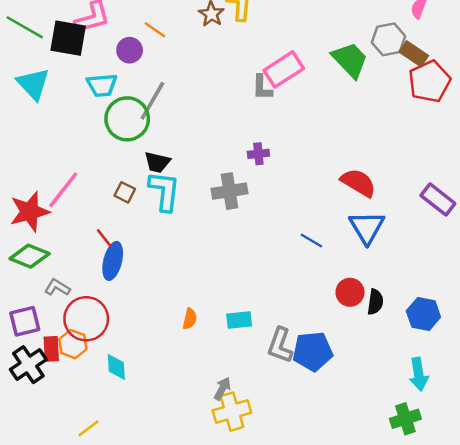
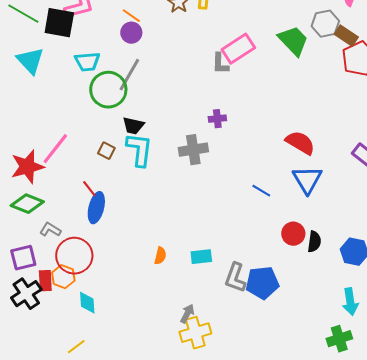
purple circle: (130, 50) -> (131, 33), moved
cyan diamond: (116, 367) -> (87, 303), moved

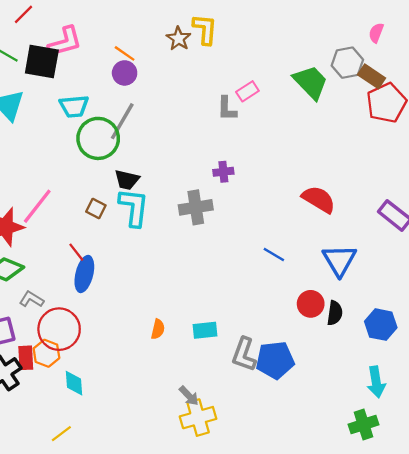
pink rectangle: (238, 49) -> (247, 91), size x0.6
blue triangle: (307, 180) -> (339, 260), moved
gray arrow: (187, 314) -> (189, 396), turned 108

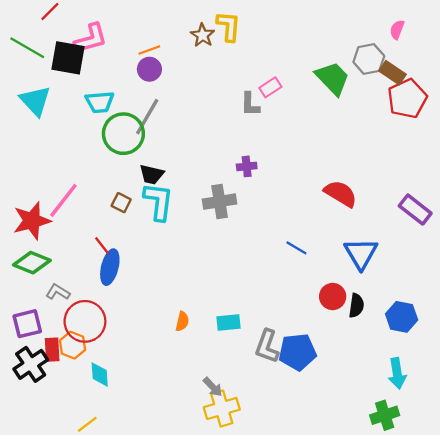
orange line: (125, 53) -> (149, 50), turned -55

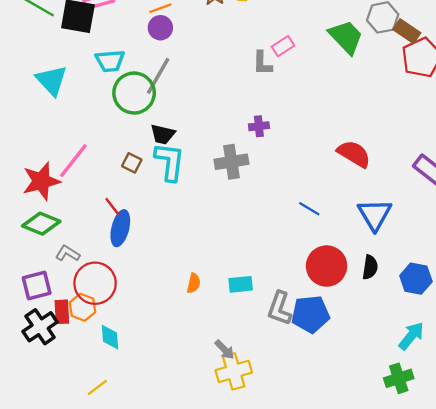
cyan triangle: (35, 101) -> (52, 80), moved
red circle: (333, 297) -> (327, 266), moved, size x1.5
cyan arrow: (397, 373) -> (411, 336), turned -132

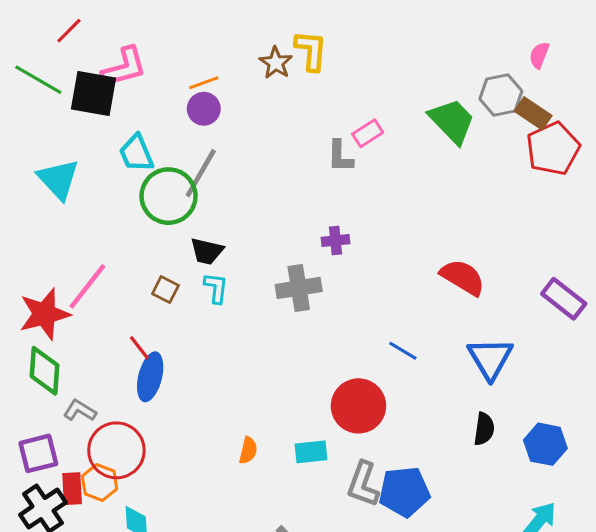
cyan trapezoid: (110, 61) -> (136, 153), turned 72
cyan L-shape: (170, 162) -> (216, 288), size x0.6
green diamond: (41, 224) -> (44, 371), turned 72
red circle: (327, 266) -> (358, 406), moved

